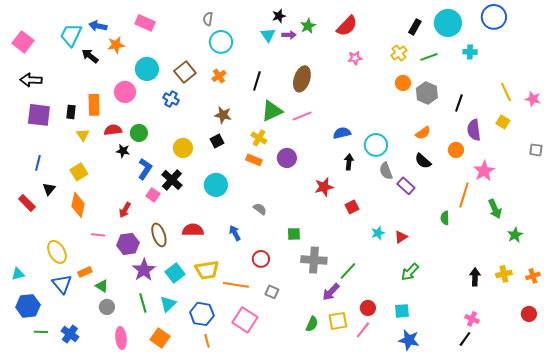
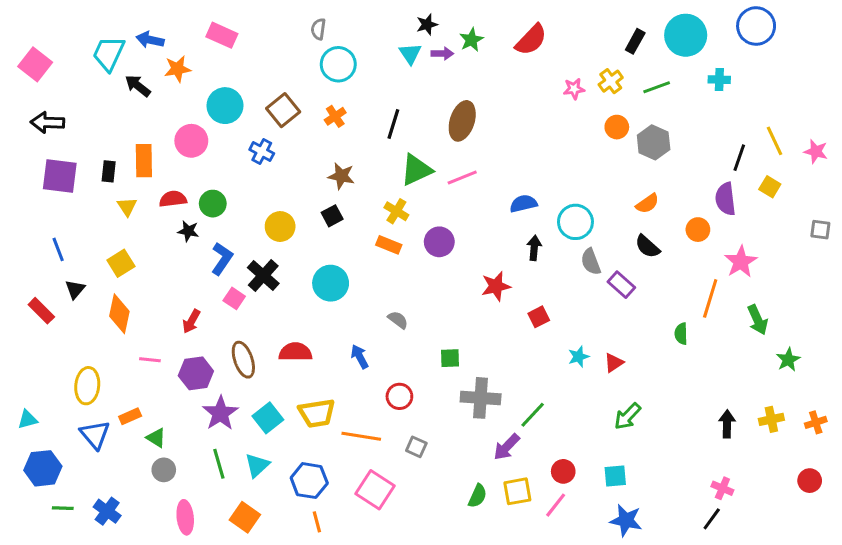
pink star: (355, 58) -> (574, 89), moved
black line: (459, 103) -> (739, 158), moved
blue line: (38, 163) -> (58, 249), turned -35
yellow ellipse: (57, 252) -> (87, 386), turned 35

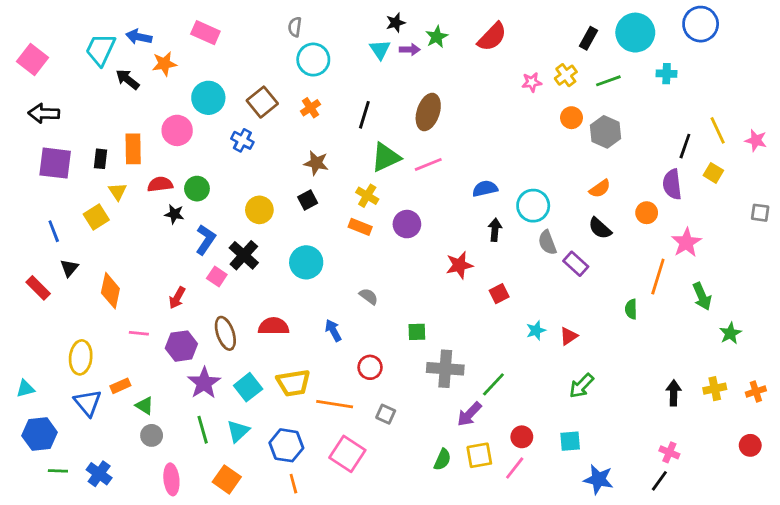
yellow square: (121, 263) -> (96, 217), moved
blue star: (626, 520) -> (598, 479), moved

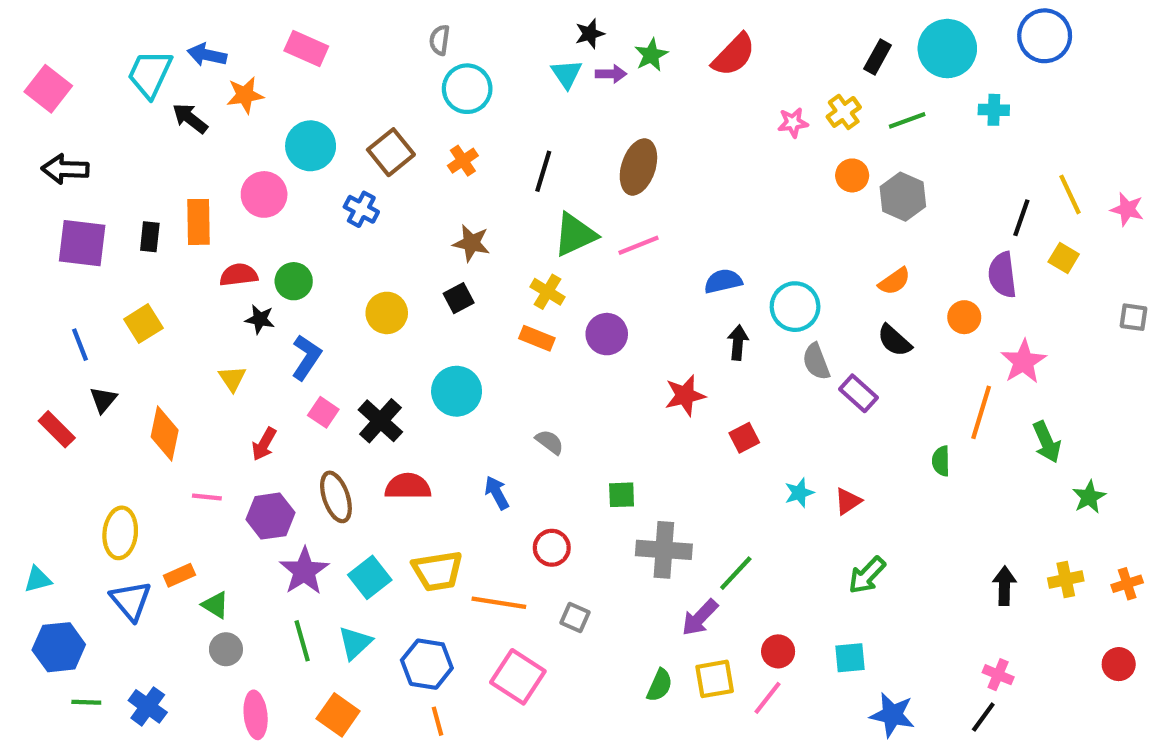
yellow triangle: (118, 191) -> (232, 379), moved
black cross: (244, 255) -> (380, 421), moved

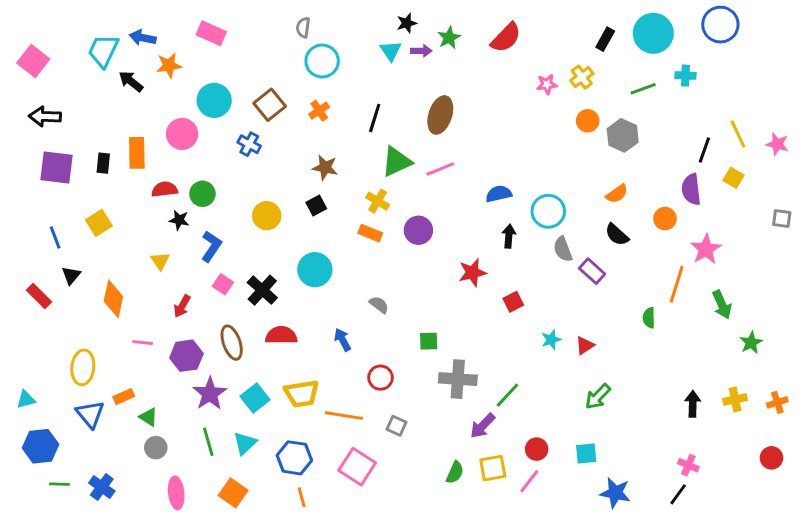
green line: (907, 120) -> (643, 89), moved

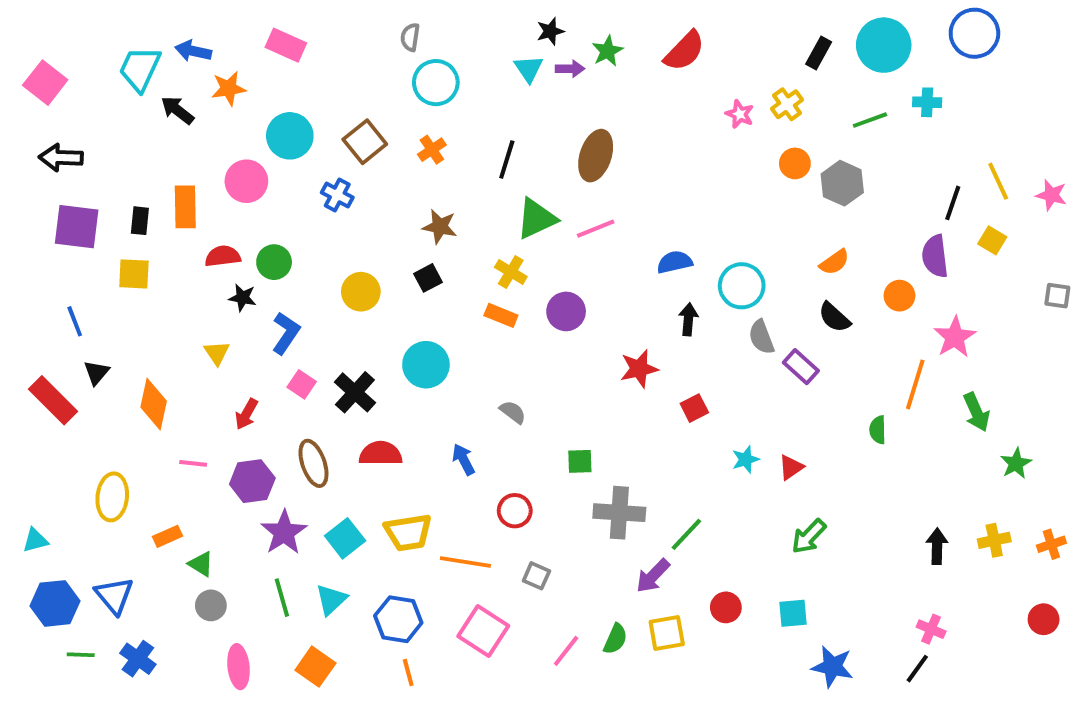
pink star: (547, 84) -> (740, 114), turned 30
yellow square: (99, 223) -> (134, 274), moved, turned 35
red rectangle: (39, 296) -> (53, 400), size x1.4
blue triangle: (90, 414) -> (114, 596), moved
pink line: (529, 481) -> (566, 651), moved

